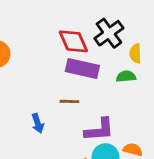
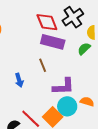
green semicircle: (126, 76) -> (84, 49), turned -40
brown line: (69, 101) -> (43, 65), turned 64

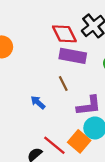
blue arrow: (19, 80) -> (38, 102), turned 152

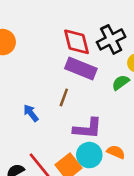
brown line: (63, 83) -> (64, 97), turned 35

